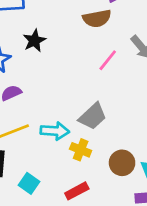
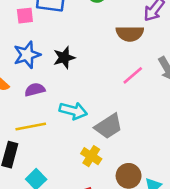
black star: (34, 41) -> (64, 58), moved
cyan arrow: (55, 131) -> (73, 111), moved

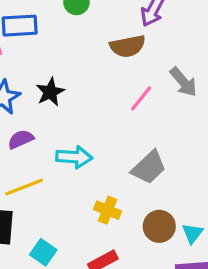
gray trapezoid: (109, 126) -> (149, 167), moved

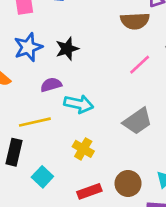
purple semicircle: (21, 139) -> (51, 85), moved
yellow cross: (108, 210) -> (83, 149), moved
brown circle: (159, 226) -> (128, 183), moved

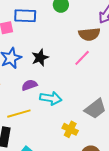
pink line: (140, 65) -> (82, 58), moved
yellow cross: (83, 149) -> (70, 129), moved

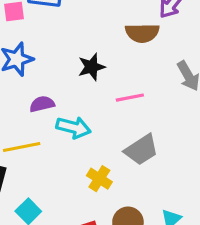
black star: (40, 58) -> (92, 67), moved
pink line: (82, 58) -> (130, 98), moved, turned 30

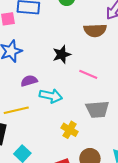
pink line: (130, 98) -> (88, 74), turned 36
gray trapezoid: (141, 150) -> (97, 109), turned 30

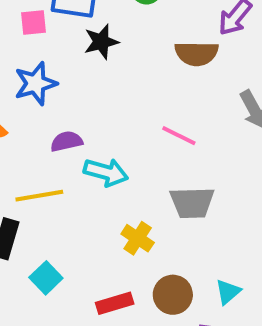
black star: (62, 54) -> (101, 42), moved

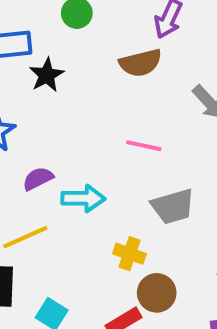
brown circle: (173, 295) -> (157, 293), moved

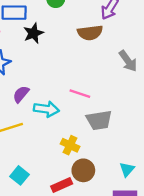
pink line: (144, 146) -> (80, 94), moved
purple semicircle: (38, 179) -> (21, 94), turned -30

